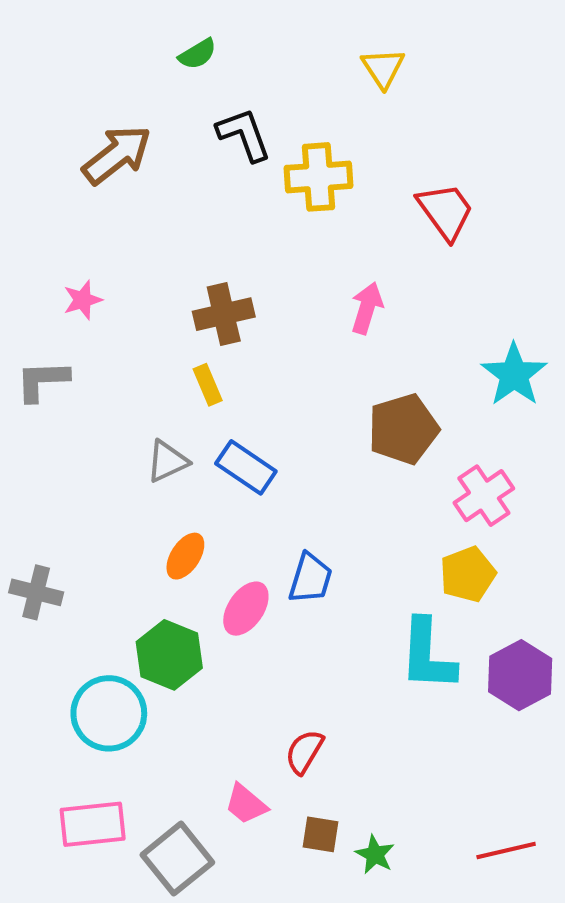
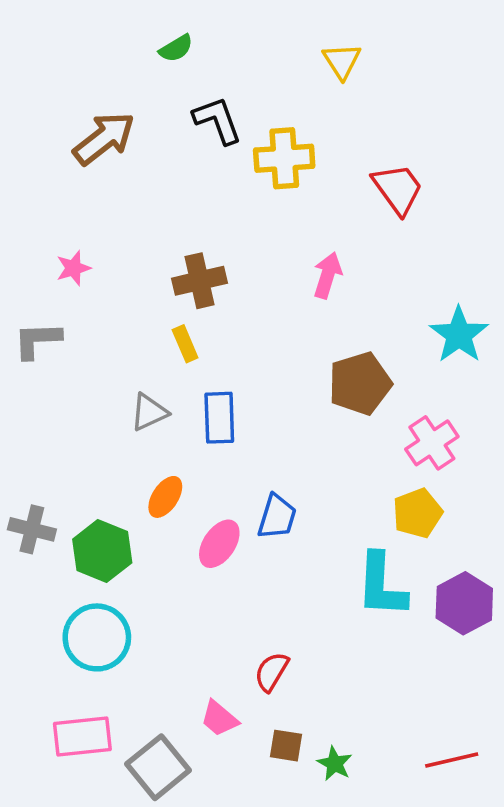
blue rectangle: (246, 467) -> (219, 418), turned 54
green hexagon: (169, 655) -> (102, 551), moved

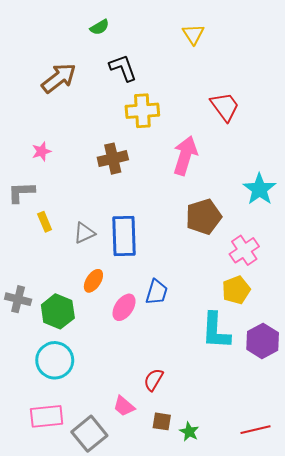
yellow cross: (284, 158) -> (142, 111), moved
pink arrow: (327, 275) -> (185, 156), size x1.5
yellow rectangle: (185, 344) -> (45, 222), moved
blue rectangle: (219, 418) -> (124, 236), size x1.4

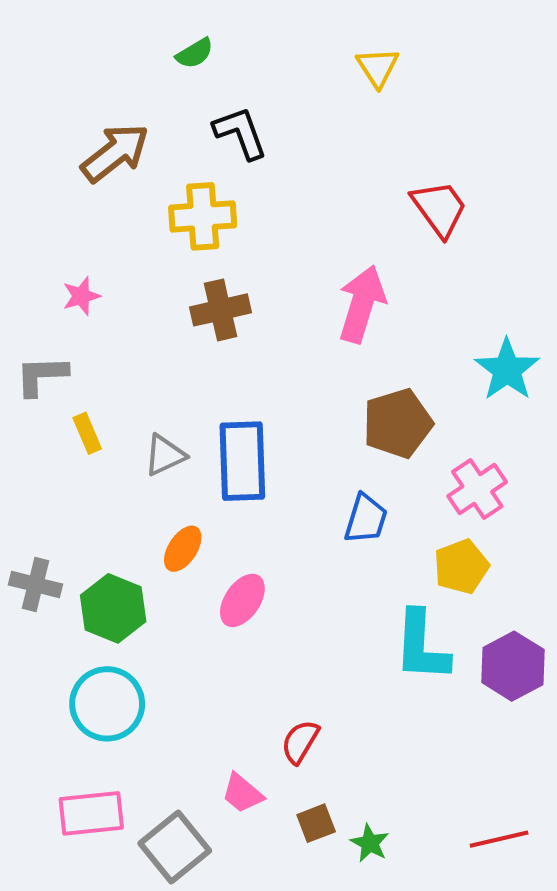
yellow cross: (142, 111) -> (203, 216), moved
blue trapezoid: (157, 292) -> (366, 519), moved
brown square: (162, 421) -> (316, 823), turned -30

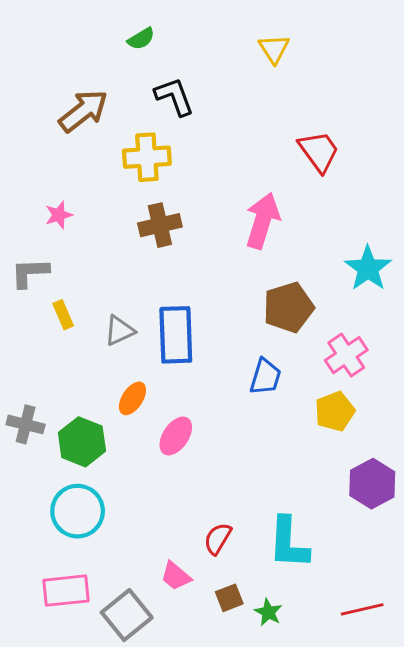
cyan L-shape: (421, 646) -> (288, 543), moved

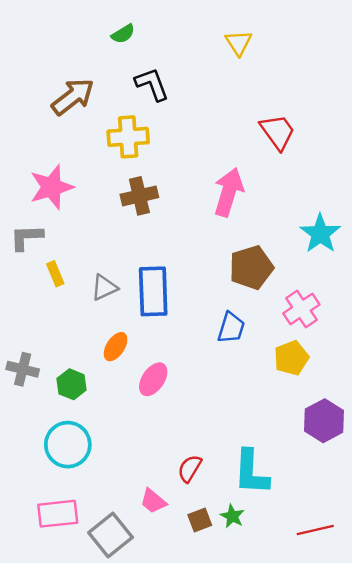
pink star: (59, 215) -> (51, 187), size x1.8
green hexagon: (82, 442) -> (72, 384), size x0.7
green star: (268, 612) -> (232, 516), moved

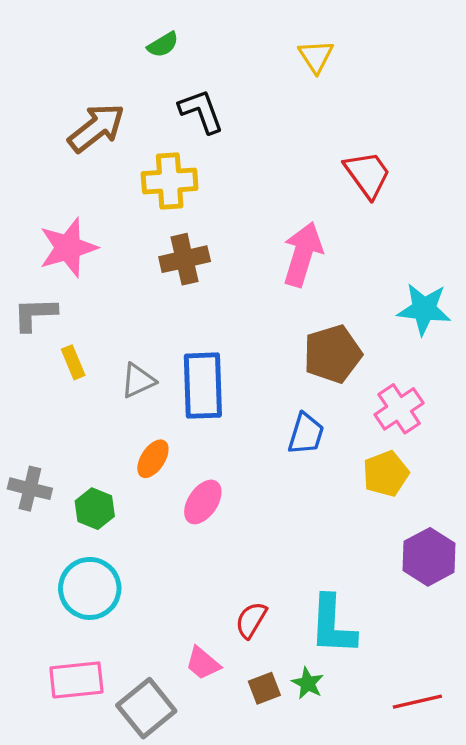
cyan star: (320, 234) -> (424, 309), turned -30

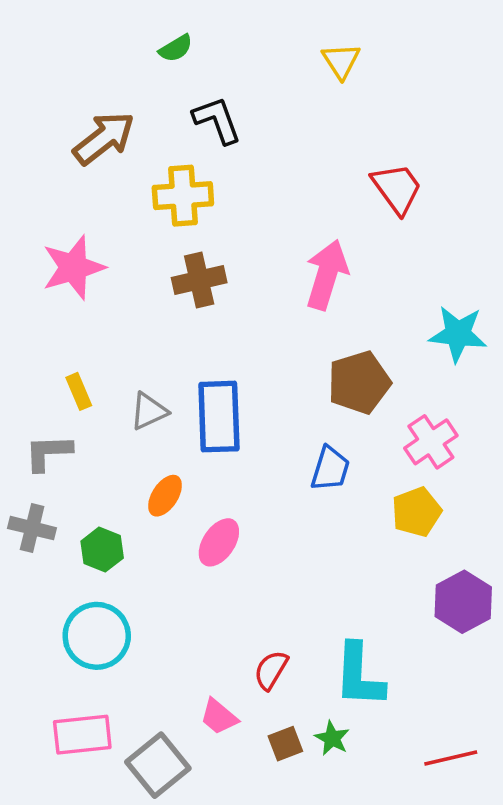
gray L-shape: (35, 314) -> (48, 453), moved

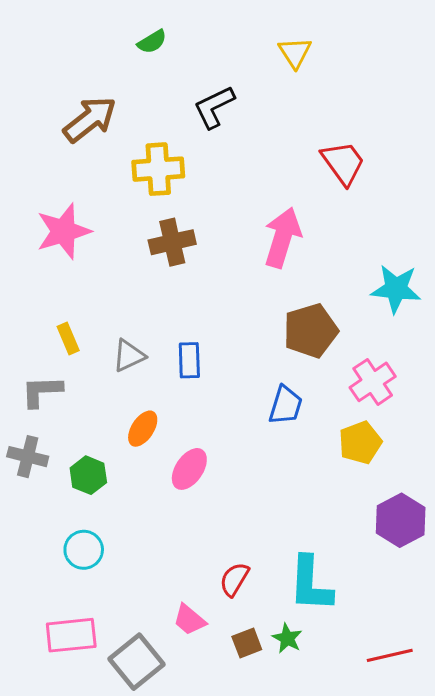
black L-shape: (217, 120) -> (214, 107), moved, turned -96
blue rectangle: (219, 417) -> (189, 360), size x0.6
cyan circle: (97, 636) -> (84, 550), size x0.7

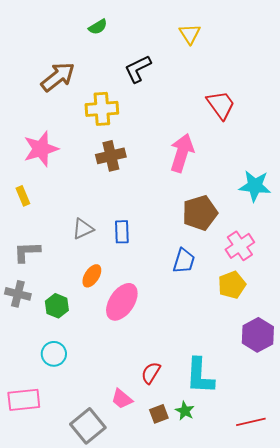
yellow rectangle: (68, 338) -> (23, 196), moved
pink ellipse: (189, 469) -> (122, 302), size x1.4
pink rectangle: (71, 635) -> (24, 400), moved

